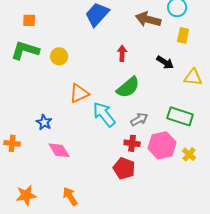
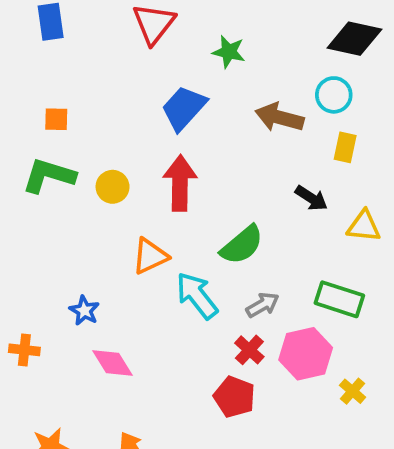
red arrow: (122, 53) -> (180, 183), moved, size x1.8
red cross: (132, 143) -> (249, 350), turned 35
yellow cross: (189, 154) -> (353, 391), moved

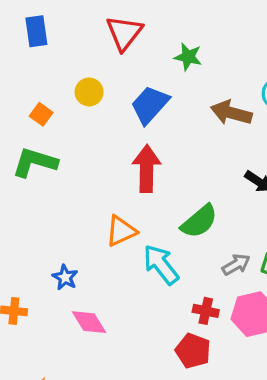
orange square: (56, 119) -> (41, 114), turned 35
yellow circle: (113, 187) -> (89, 92), moved
gray arrow: (263, 305) -> (236, 265), moved
red cross: (249, 350) -> (206, 311), turned -30

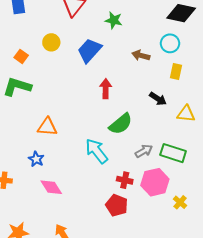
brown arrow: (231, 113) -> (141, 55), size x0.7
red arrow: (147, 169) -> (106, 89), moved, size x0.7
orange triangle: (121, 231) -> (47, 127), moved, turned 30

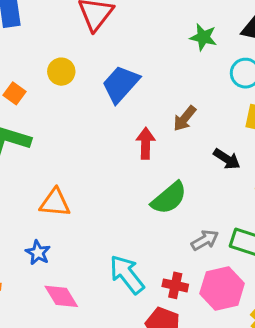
green star: (114, 20) -> (203, 37), moved
brown arrow: (141, 55) -> (185, 118), moved, turned -66
cyan arrow: (97, 151) -> (127, 274), moved

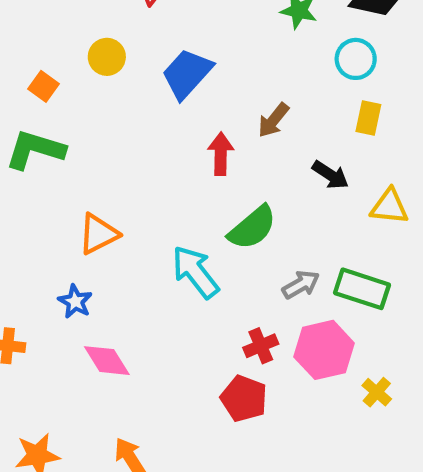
orange triangle: (55, 203) -> (98, 234), turned -32
cyan arrow: (127, 274) -> (195, 272), moved
red cross: (175, 285) -> (261, 346), turned -35

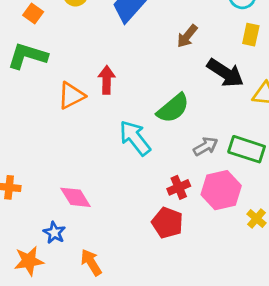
red arrow: (221, 154) -> (107, 80), moved
black arrow: (330, 175) -> (225, 73), size x1.5
orange triangle: (98, 234) -> (71, 95), moved
blue star: (75, 301) -> (54, 233), moved

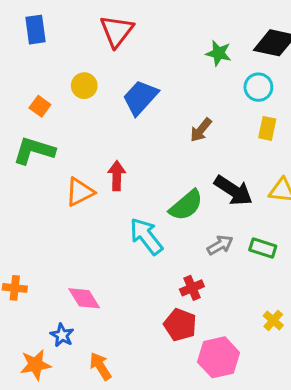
black arrow: (225, 73) -> (233, 190), moved
green rectangle: (247, 149) -> (263, 248), size x0.7
pink hexagon: (221, 190) -> (219, 357), moved

